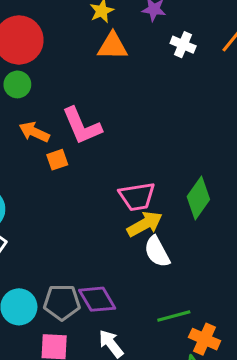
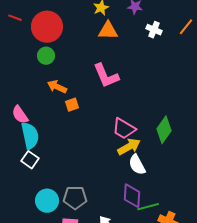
pink L-shape: (82, 126) -> (106, 76), moved
pink trapezoid: (137, 196) -> (124, 129), turned 40
purple diamond: (97, 299) -> (132, 196), moved, turned 35

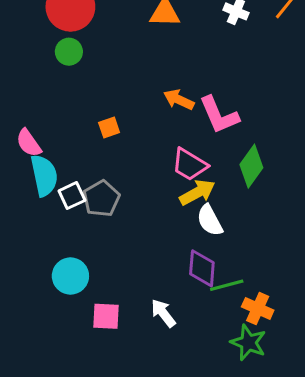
pink L-shape: (106, 76) -> (219, 115), moved
orange arrow: (57, 87) -> (179, 100), moved
white square: (30, 160) -> (72, 196), moved, turned 30
gray pentagon: (75, 198) -> (101, 199), moved, turned -30

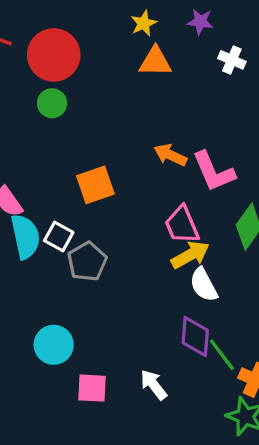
orange square: (109, 127) -> (95, 185), size x1.6
pink trapezoid: (190, 165) -> (182, 225), turned 36
white square: (72, 196) -> (59, 237), moved, turned -36
green line: (227, 285) -> (222, 355), turned 68

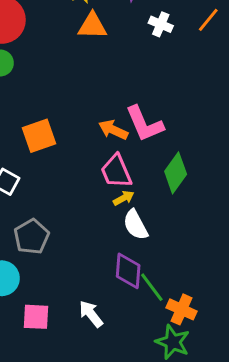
orange arrow: (170, 155) -> (113, 130), moved
yellow arrow: (190, 255) -> (124, 198), size x0.6
gray pentagon: (87, 261) -> (32, 237), moved

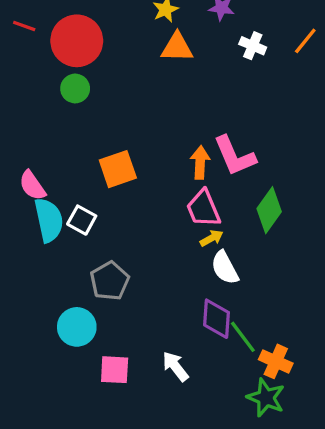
orange arrow: (113, 130) -> (200, 162), turned 68

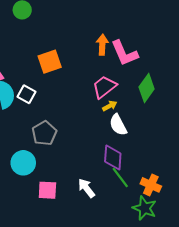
orange arrow: (200, 162) -> (102, 45), moved
pink trapezoid: (203, 209) -> (104, 87), turned 75
green line: (243, 337) -> (120, 178), moved

